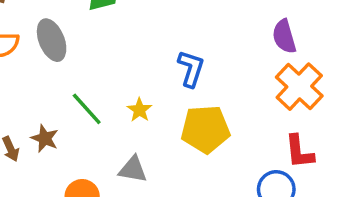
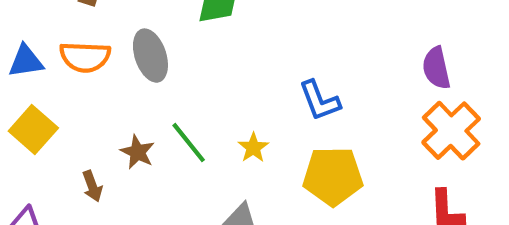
blue L-shape: (191, 69) -> (320, 101), turned 138
brown star: (45, 138) -> (137, 152), moved

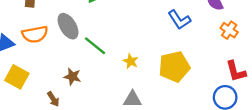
blue L-shape: (320, 101) -> (179, 20), moved
orange cross: (451, 131) -> (229, 30), size x0.6
green line: (189, 143) -> (95, 46), moved

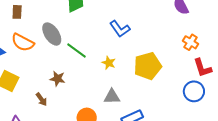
blue L-shape: (179, 20) -> (120, 29), moved
orange cross: (229, 30) -> (191, 42), moved
orange semicircle: (35, 34) -> (23, 42), turned 40

